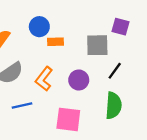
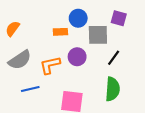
blue circle: (39, 27) -> (78, 18), moved
orange L-shape: (44, 79) -> (50, 65), turned 40
purple circle: (79, 80) -> (77, 57), moved

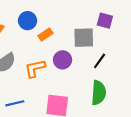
blue circle: (78, 18) -> (28, 21), moved
orange rectangle: (60, 32) -> (46, 34), turned -32
blue line: (30, 89) -> (15, 103), moved

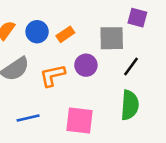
blue circle: (28, 21) -> (37, 32), moved

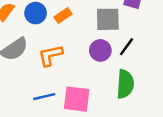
purple circle: (86, 65) -> (100, 50), moved
blue line: (28, 118) -> (44, 97), moved

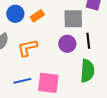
black line: (127, 47) -> (88, 41), turned -42

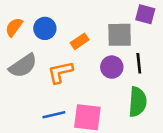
orange rectangle: (37, 16) -> (80, 41), moved

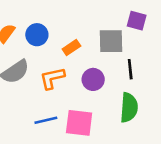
purple circle: (112, 67) -> (93, 79), moved

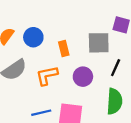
orange rectangle: (71, 47) -> (64, 48), turned -70
black line: (130, 69) -> (116, 68), turned 30

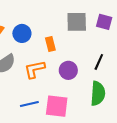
gray square: (99, 43) -> (77, 22), moved

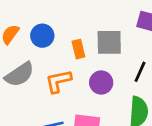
gray square: (77, 22) -> (109, 42), moved

